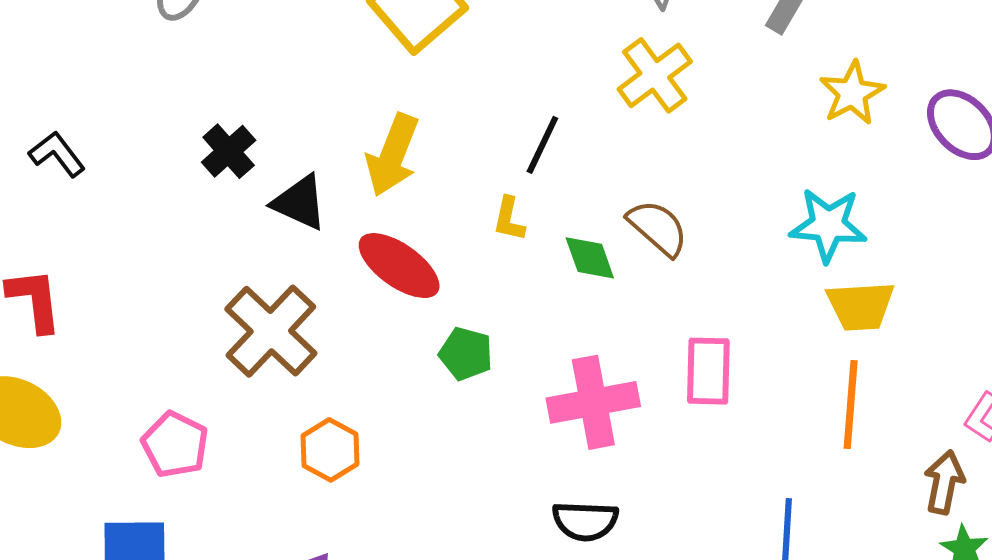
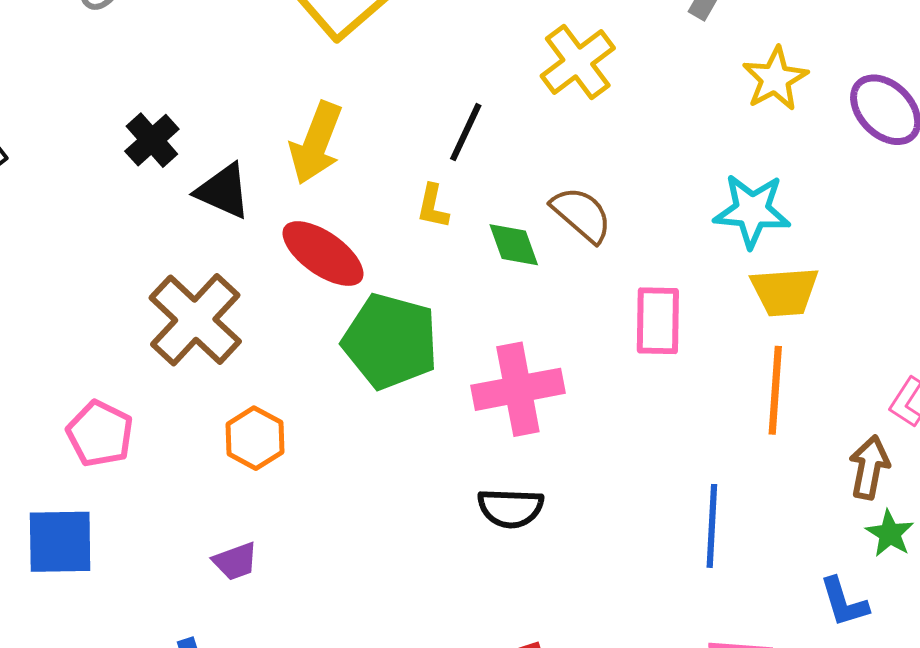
green pentagon: (466, 354) -> (390, 341), size x1.8
pink rectangle: (708, 371) -> (658, 321), moved

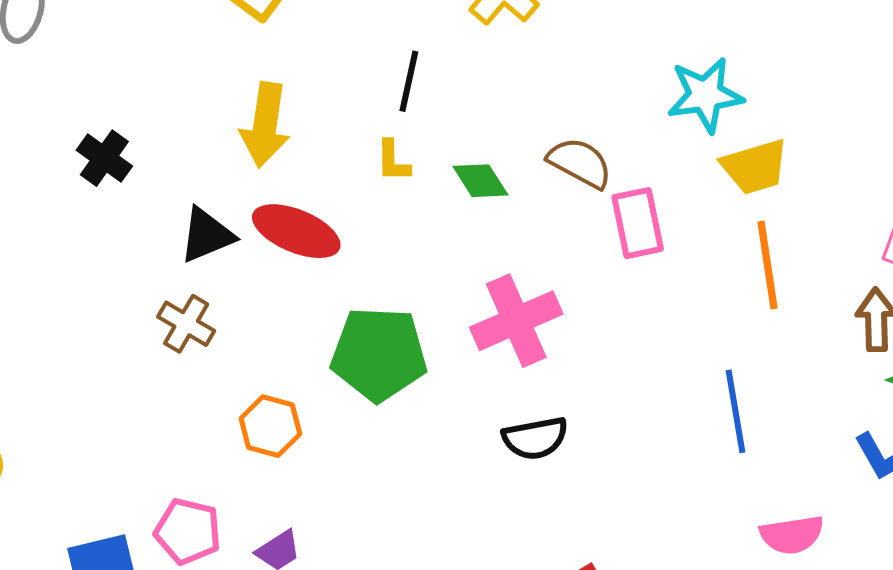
black triangle: (223, 191) -> (207, 235), moved, turned -34
brown semicircle: (582, 214) -> (580, 163), moved
brown cross: (195, 320) -> (186, 324), size x0.6
green pentagon: (390, 341) -> (379, 354), moved
pink pentagon: (100, 434) -> (188, 531), moved

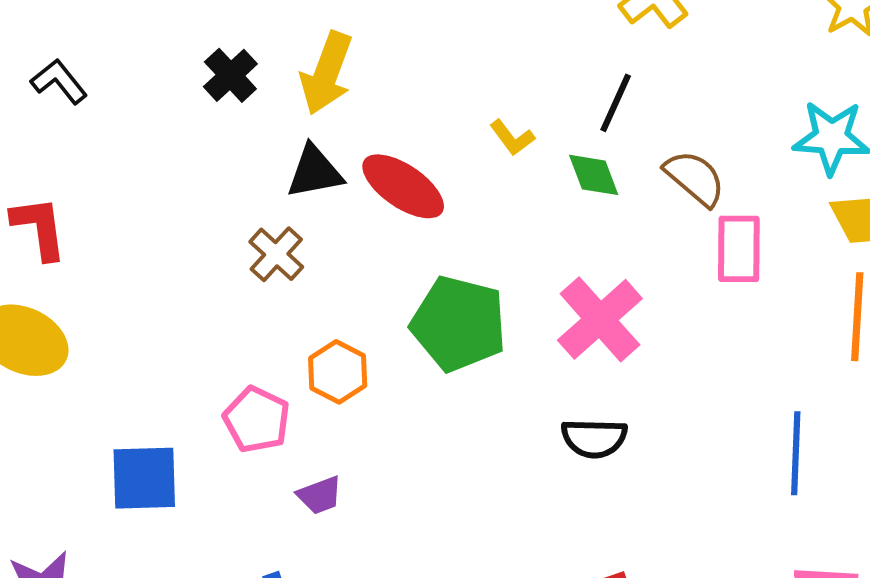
black line: (409, 81) -> (616, 103), moved
yellow arrow: (265, 125) -> (327, 73), moved
yellow L-shape: (393, 161) -> (512, 138), turned -48
pink cross: (516, 321) -> (600, 319), turned -30
pink pentagon: (188, 531) -> (257, 420), moved

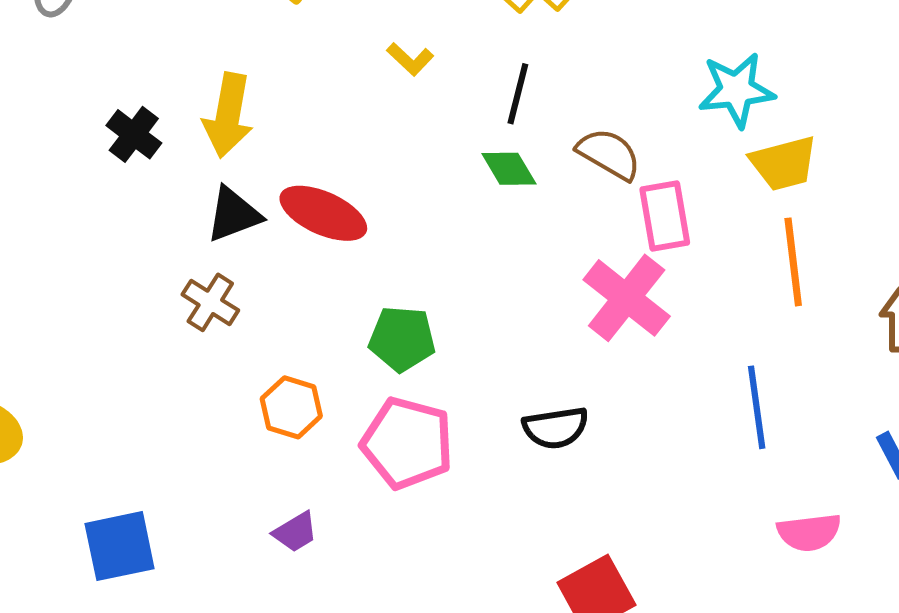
yellow L-shape: (512, 138) -> (410, 59), moved
pink cross: (600, 319) -> (627, 298), moved
green pentagon: (459, 324) -> (402, 339), size x0.7
pink pentagon: (257, 420) -> (407, 443), moved, size x1.4

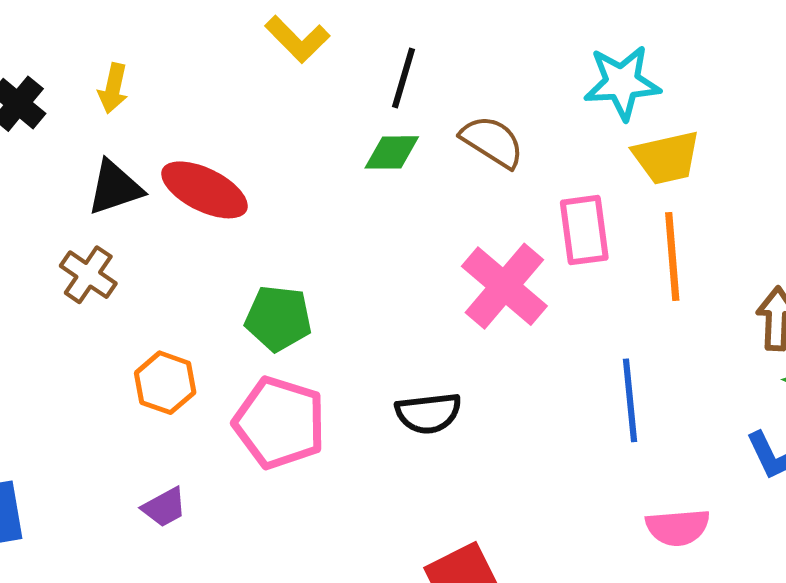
yellow L-shape: (410, 59) -> (297, 39), size x1.4
yellow arrow: (228, 115) -> (113, 88), size x0.6
green diamond: (509, 169) -> (392, 152), turned -62
pink rectangle: (665, 216) -> (584, 230), moved

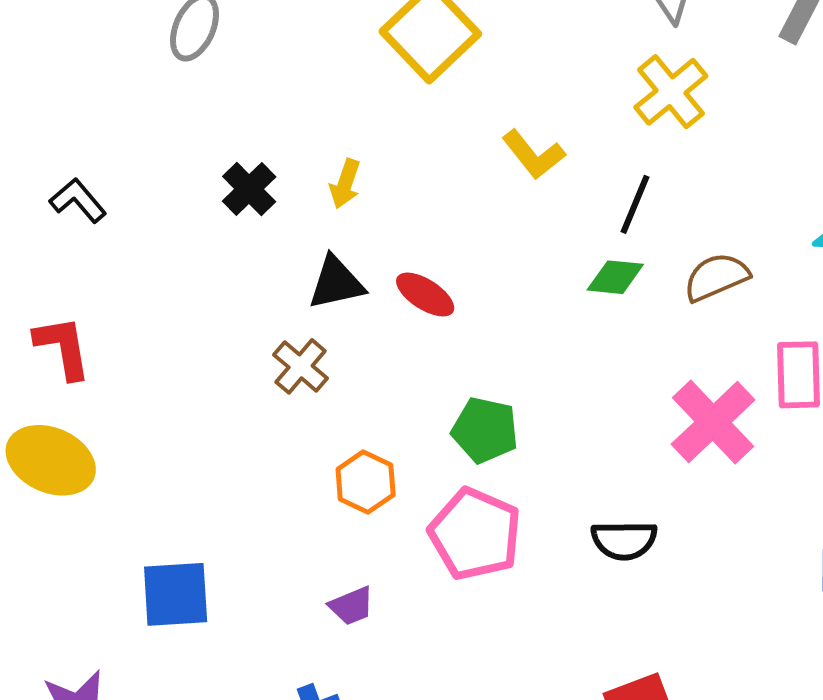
brown semicircle: (492, 142) -> (716, 277), turned -62
red ellipse: (204, 190) -> (425, 295), size x0.7

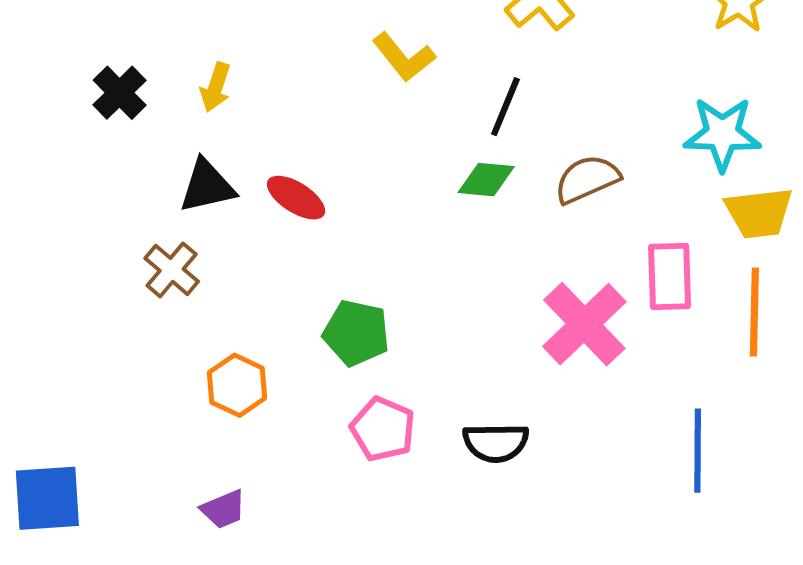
pink pentagon: (475, 534) -> (383, 429), moved, size x0.7

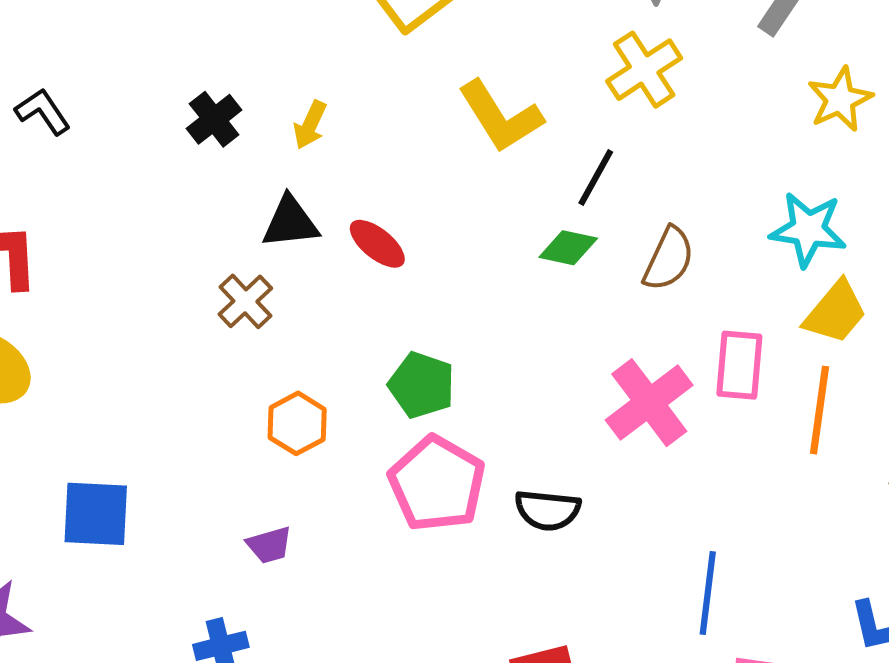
yellow L-shape: (404, 57) -> (500, 117), size x1.4
brown semicircle: (587, 179) -> (669, 259), turned 132
yellow trapezoid: (759, 213) -> (835, 312), turned -50
pink pentagon: (383, 429) -> (437, 484), size x1.5
blue line: (698, 451) -> (708, 593), moved

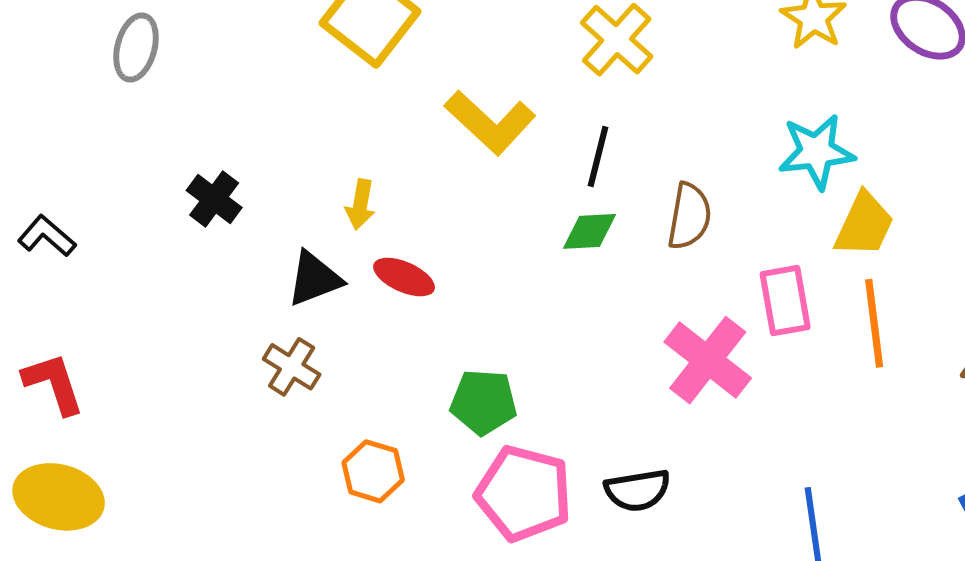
yellow arrow: (310, 125) -> (360, 204), moved

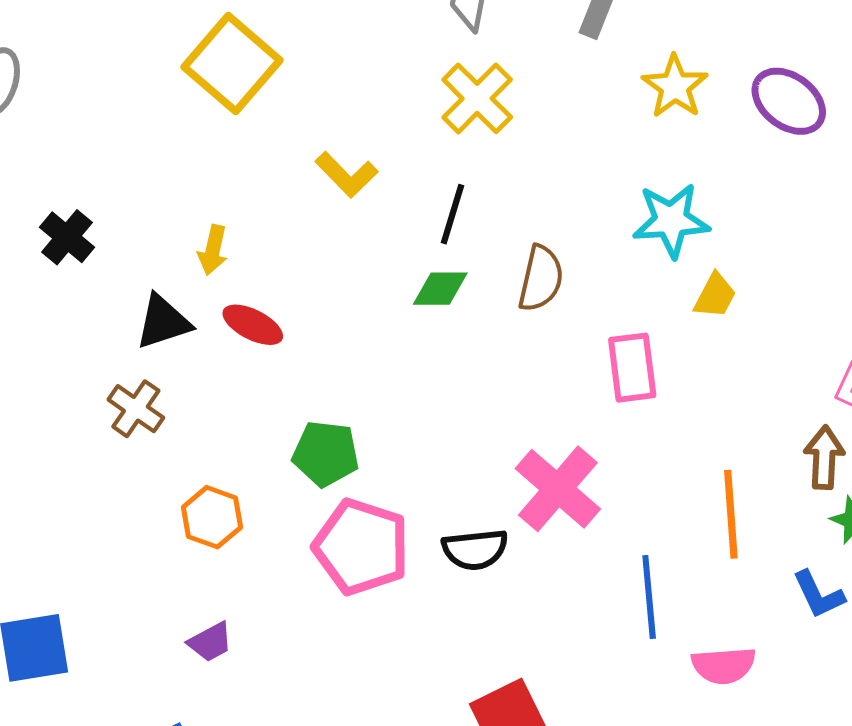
yellow L-shape: (490, 122) -> (347, 175), size x0.7
yellow trapezoid: (864, 225) -> (715, 296), size x0.7
orange line: (874, 323) -> (731, 514), moved
pink cross: (708, 360) -> (558, 489), moved

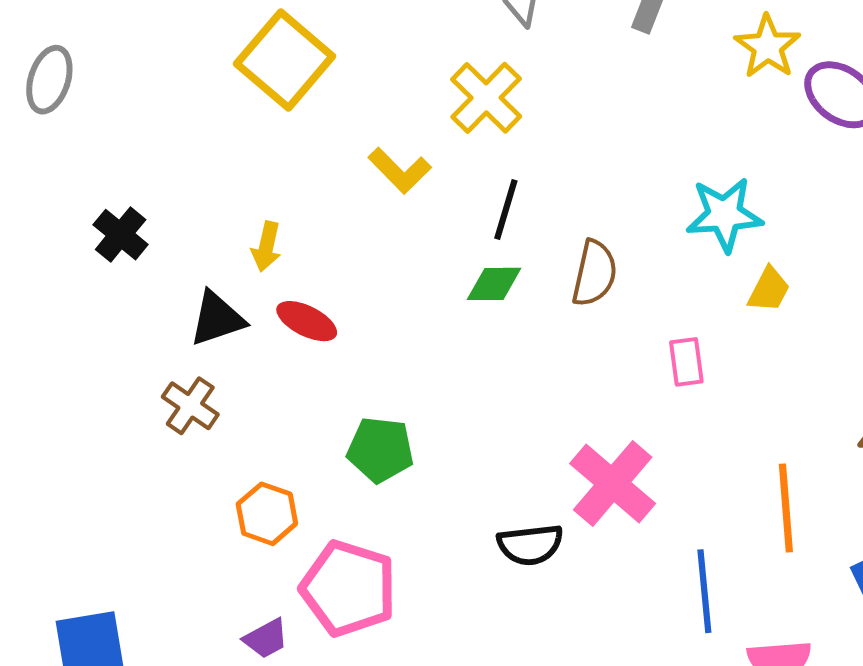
yellow star: (675, 87) -> (768, 47), moved
yellow cross: (477, 98) -> (486, 98), moved
pink rectangle: (632, 368) -> (686, 362), size x0.7
pink pentagon: (361, 547) -> (349, 588), moved

